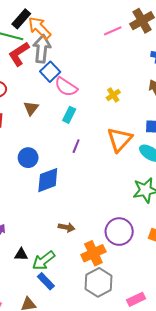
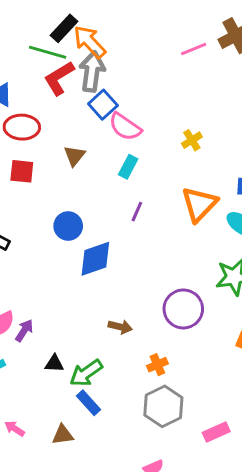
purple circle: (119, 232) -> (183, 309), moved
orange cross: (93, 253) -> (157, 365), size x0.6

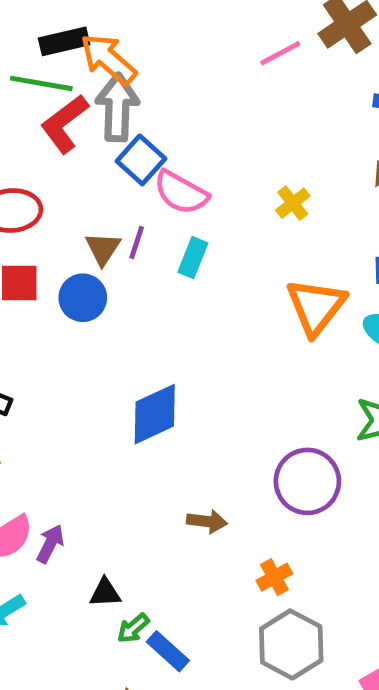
black rectangle: (64, 28) -> (64, 41), turned 40
purple line: (137, 212) -> (137, 243), moved
blue circle: (68, 226) -> (83, 298), moved
green arrow: (86, 373) -> (133, 628), moved, size x0.6

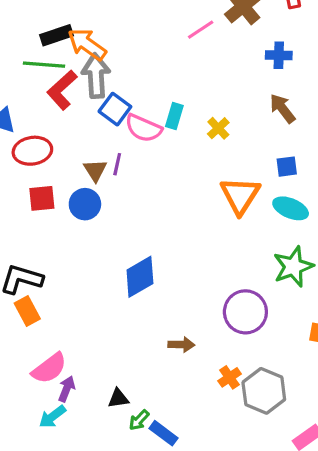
cyan rectangle: (193, 258) -> (174, 116), moved
purple arrow: (50, 544) -> (67, 389), moved
gray hexagon: (291, 644) -> (264, 391), moved

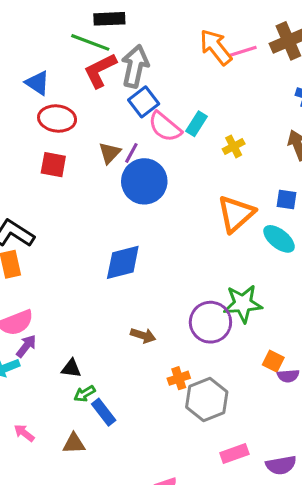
orange arrow: (87, 44) -> (216, 47), moved
blue circle: (85, 204) -> (144, 181), moved, size x1.5
green star: (293, 267) -> (243, 304), moved

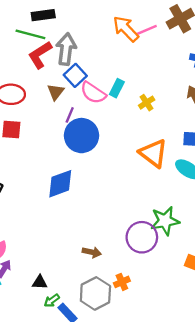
brown triangle: (110, 153) -> (56, 92), moved
orange triangle: (236, 214) -> (153, 153), turned -36
blue diamond: (123, 262) -> (60, 184), moved
gray hexagon: (207, 399) -> (95, 293), moved

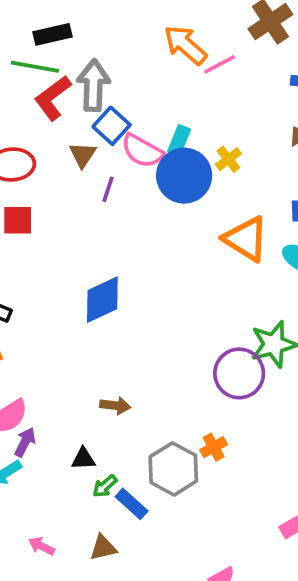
pink line: (147, 30) -> (220, 64), moved
blue circle: (81, 136) -> (184, 176), moved
brown arrow: (92, 252) -> (115, 406), moved

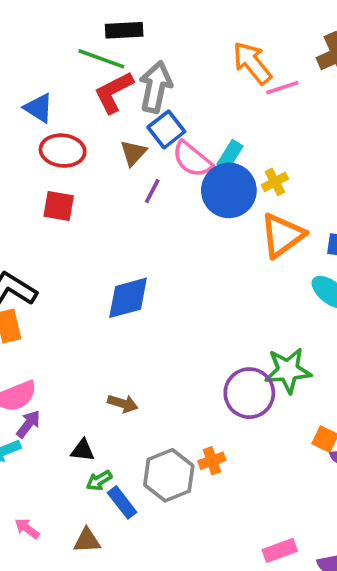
orange triangle: (246, 239) -> (282, 235), moved, turned 42

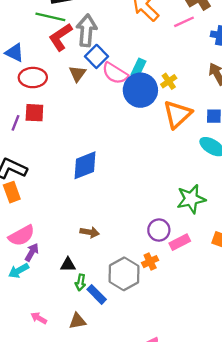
pink line: (282, 88) -> (184, 22), moved
purple line: (152, 191) -> (16, 123), moved
purple circle: (249, 393) -> (159, 230), moved, size x0.7
green arrow: (99, 481) -> (80, 282), turned -42
pink rectangle: (280, 550) -> (180, 242), moved

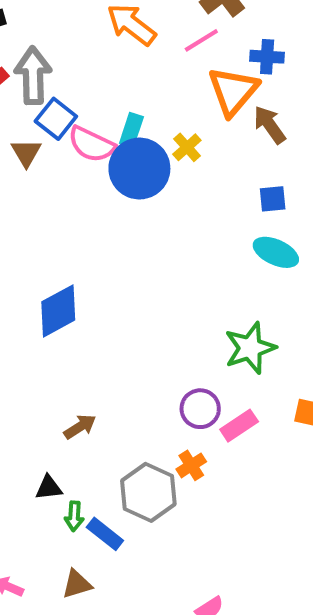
orange triangle: (177, 114) -> (233, 91), moved
brown arrow: (90, 232) -> (80, 427), turned -36

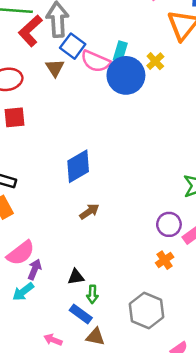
brown arrow: (80, 427) -> (89, 211), moved
gray hexagon: (148, 492) -> (147, 311), moved
blue rectangle: (105, 534) -> (81, 314), moved
brown triangle: (77, 584) -> (95, 337), turned 30

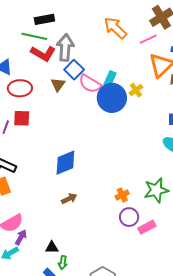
red L-shape: (30, 31) -> (43, 53), turned -115
orange cross: (165, 260) -> (122, 195), moved

